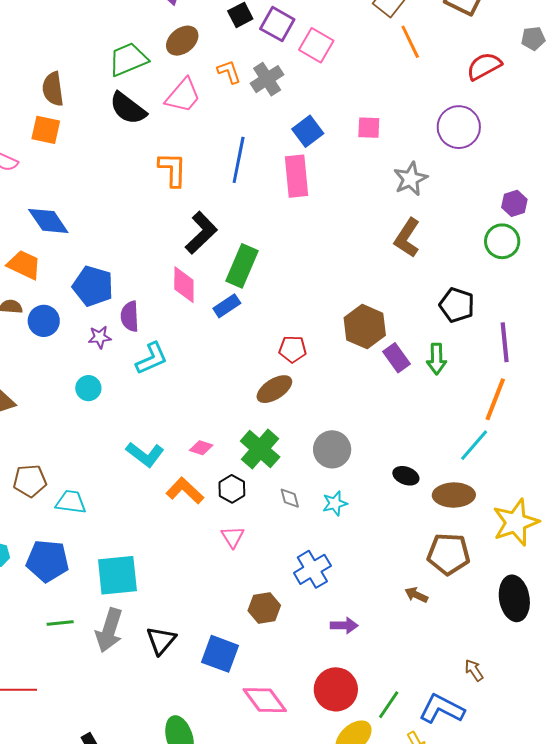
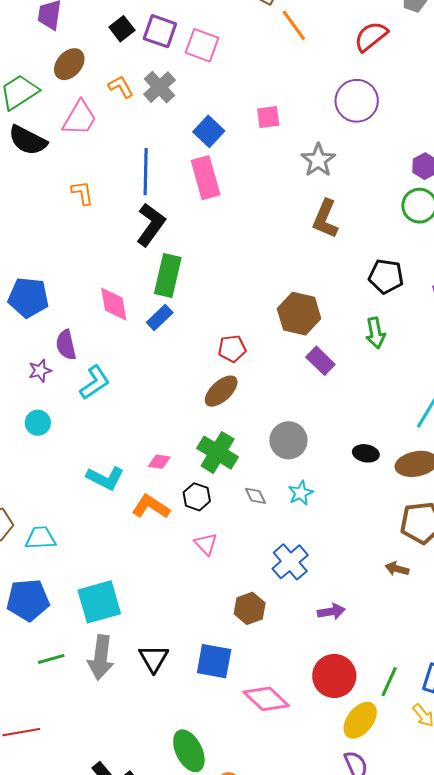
orange L-shape: (173, 170) -> (82, 193), size x0.7
black L-shape: (201, 233) -> (151, 225), moved
blue pentagon: (93, 286) -> (28, 298), moved
purple rectangle: (397, 358) -> (320, 361), moved

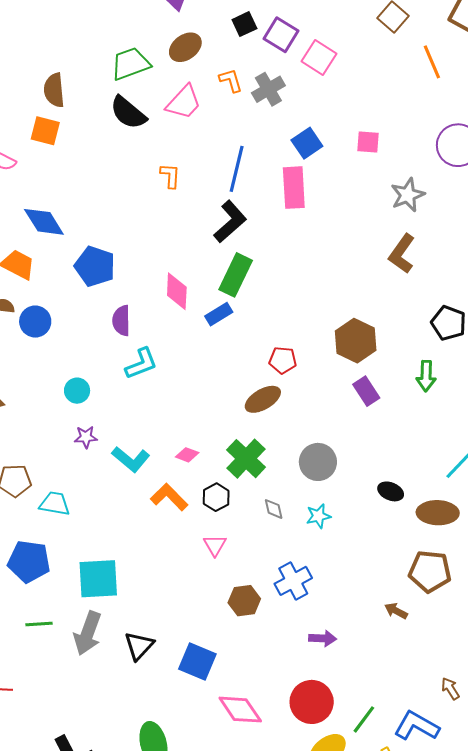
orange line: (294, 25) -> (432, 62), moved
purple star: (40, 371) -> (86, 437), moved
brown hexagon: (250, 608) -> (244, 601), moved

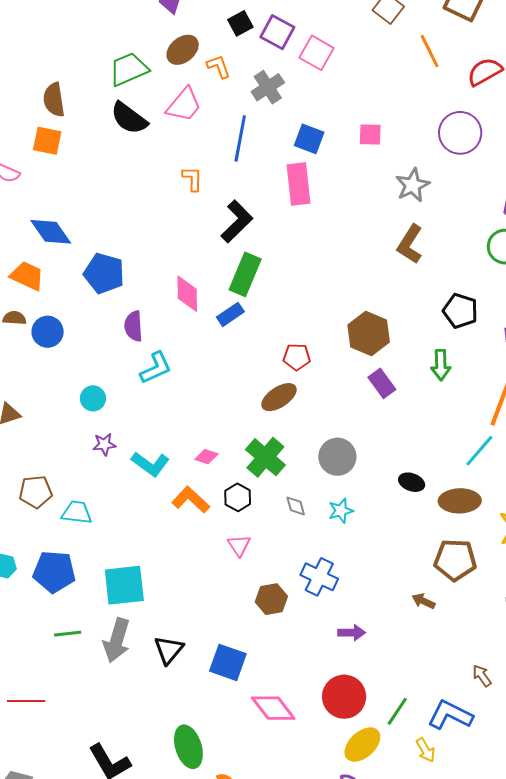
orange L-shape: (231, 80) -> (219, 67), moved
blue square: (307, 143) -> (309, 139), turned -32
blue line: (237, 169) -> (240, 138), moved
orange L-shape: (170, 176) -> (192, 179), moved
blue cross: (293, 581) -> (319, 577), turned -33

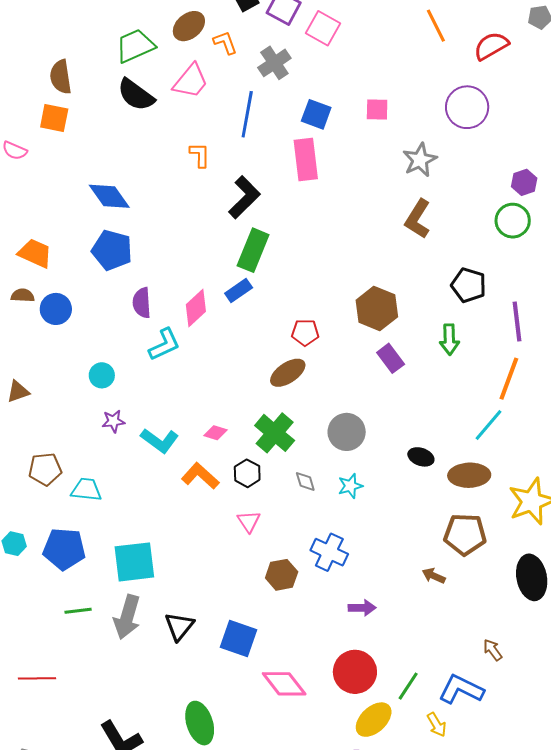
blue diamond: (51, 232) -> (109, 196), moved
pink diamond: (187, 294) -> (196, 308), moved, turned 48

